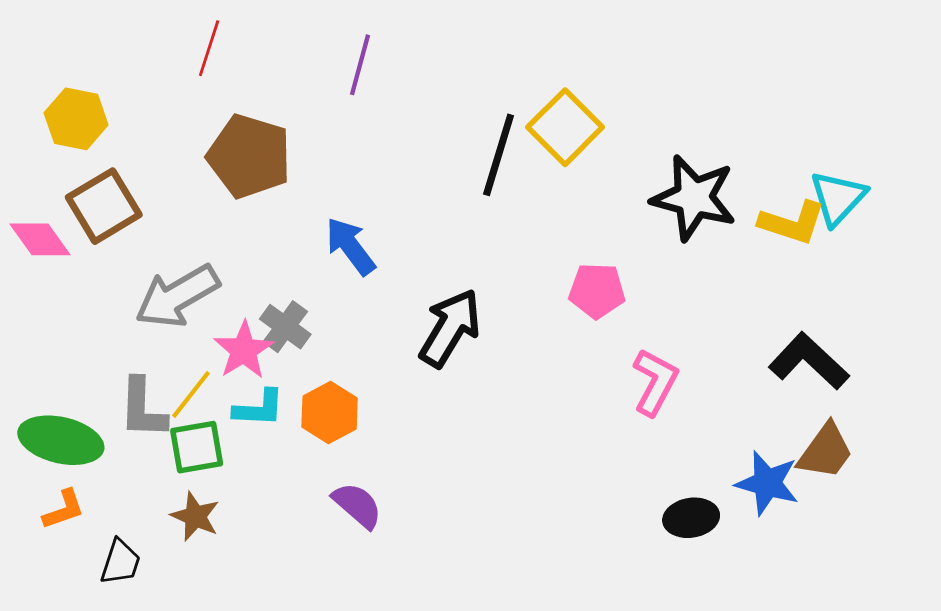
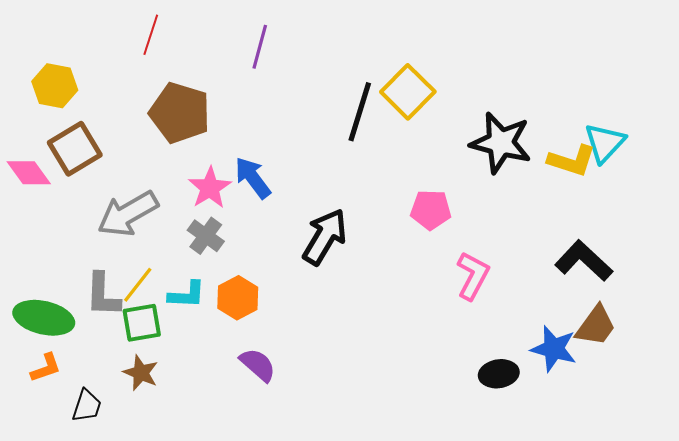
pink star: (244, 350) -> (210, 188), moved

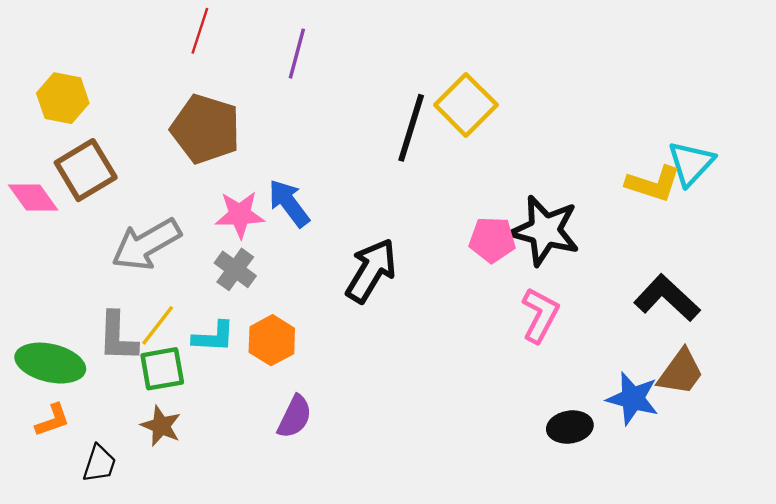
red line: (151, 35) -> (200, 31), moved
black star: (501, 143) -> (545, 231), moved
pink star: (210, 188) -> (240, 215), turned 30
purple semicircle: (258, 365) -> (295, 417), turned 75

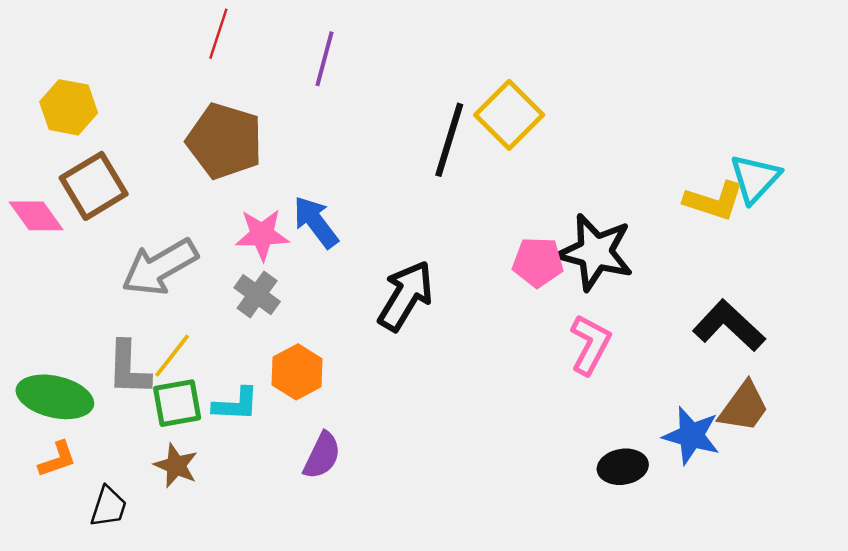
cyan L-shape: (214, 337) -> (236, 404), moved

